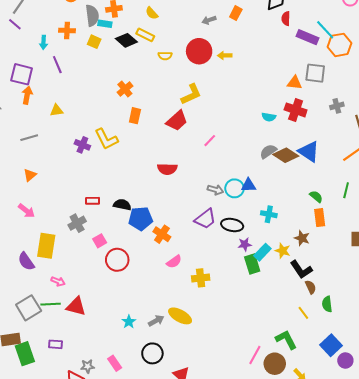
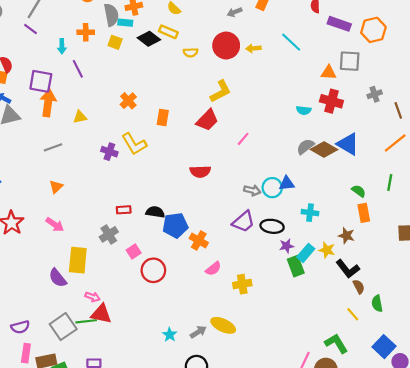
cyan line: (325, 30) -> (291, 42), moved
orange cross: (125, 89) -> (128, 101), moved
orange arrow: (27, 95) -> (48, 103), size x1.4
red triangle: (76, 306) -> (101, 314), moved

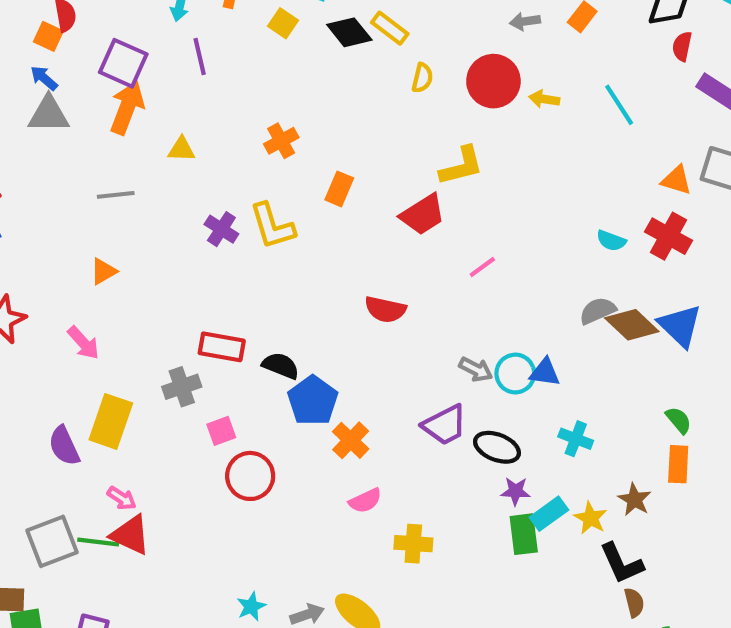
yellow semicircle: (191, 52) -> (422, 78), turned -88
red rectangle: (124, 210) -> (222, 347), size x1.5
blue pentagon: (175, 225) -> (313, 401), turned 30

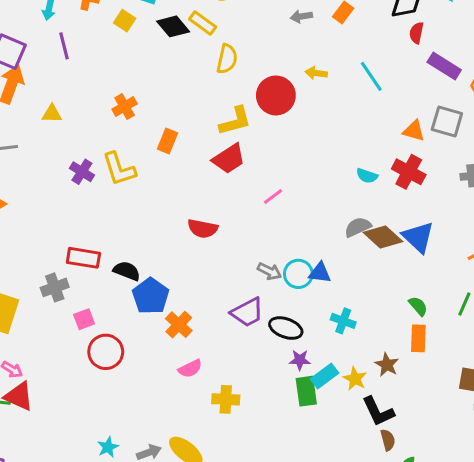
yellow semicircle: (422, 78) -> (227, 59), size x1.4
red circle: (493, 81) -> (276, 95), moved
yellow L-shape: (461, 166) -> (235, 121), moved

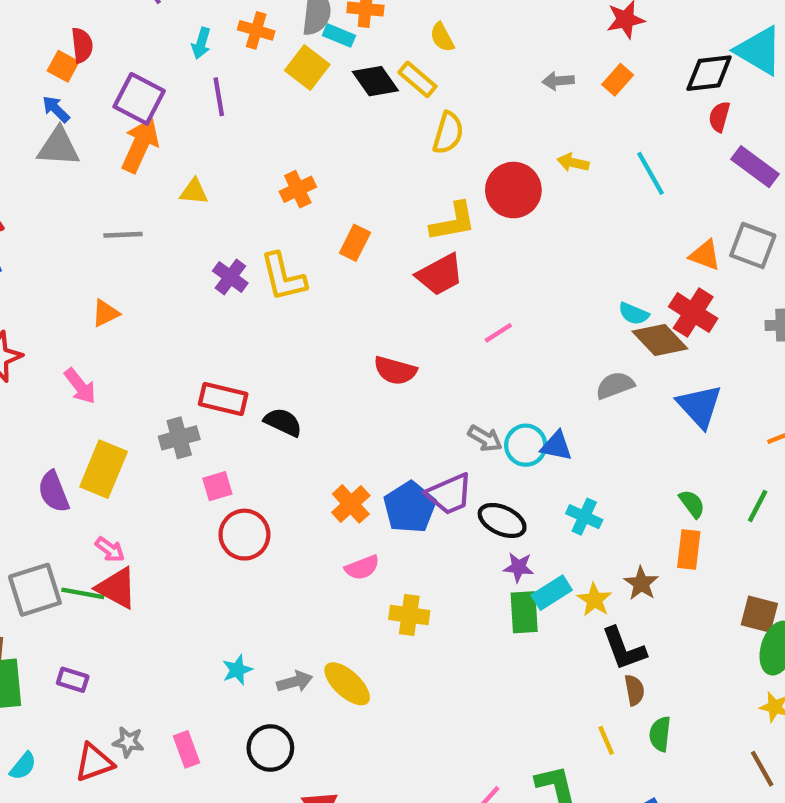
yellow square: (125, 21) -> (307, 68), size x1.4
brown diamond: (383, 237) -> (660, 340), moved
blue pentagon: (151, 296) -> (410, 507), moved

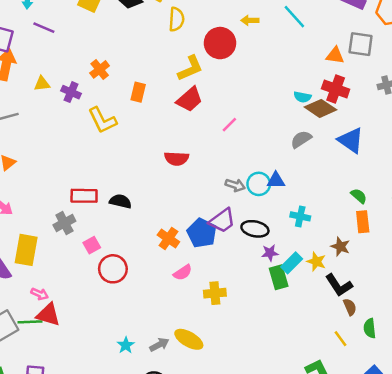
purple line: (219, 97) -> (44, 28), turned -45
purple cross: (230, 277) -> (71, 92), moved

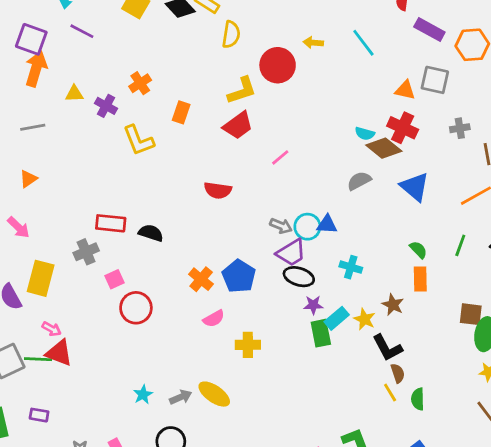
purple trapezoid: (222, 221) -> (291, 253), moved
yellow line: (340, 339) -> (390, 393), moved

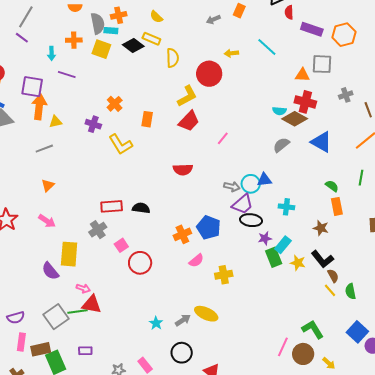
yellow triangle: (74, 94) -> (56, 122), moved
orange cross: (201, 279) -> (182, 234), turned 36
yellow star: (364, 319) -> (298, 263), moved

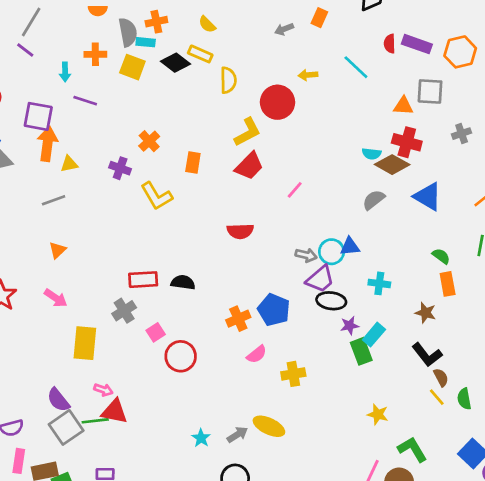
red semicircle: (289, 12) -> (390, 44), moved
yellow star: (298, 263) -> (378, 414), moved
purple semicircle: (50, 271) -> (58, 400), moved

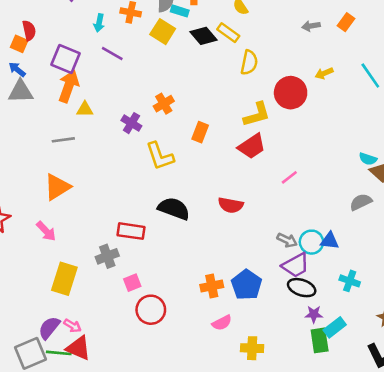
yellow arrow: (308, 75) -> (324, 73), turned -30
orange triangle: (57, 250) -> (57, 187), size x1.6
black semicircle: (183, 282) -> (174, 209), moved, size x1.4
purple semicircle: (58, 400) -> (49, 328), moved, turned 65

